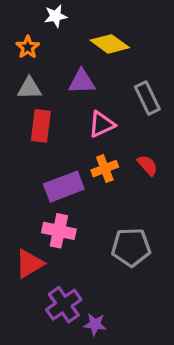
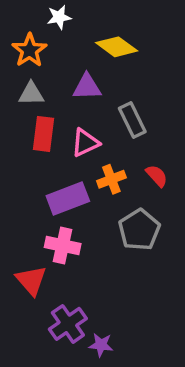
orange star: (28, 47) -> (29, 50), size x1.4
gray rectangle: (147, 98) -> (132, 120), moved
pink triangle: (101, 124) -> (85, 143), moved
gray pentagon: (131, 247) -> (139, 230), moved, turned -30
red triangle: (29, 264) -> (31, 280), turned -40

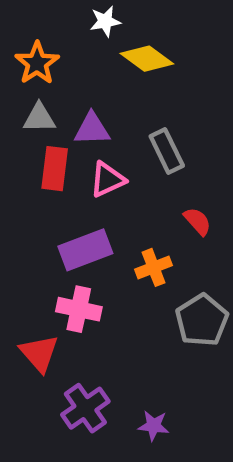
white star: (59, 17) -> (105, 21), moved
purple triangle: (87, 87) -> (92, 129), moved
orange cross: (111, 179) -> (154, 267), moved
gray pentagon: (139, 230) -> (202, 320), moved
purple star: (101, 345) -> (154, 426), moved

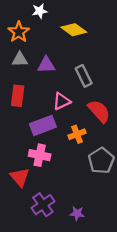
white star: (105, 21) -> (40, 11), moved
red rectangle: (55, 169) -> (18, 96), moved
pink triangle: (107, 180) -> (62, 101), moved
red semicircle: (197, 221) -> (99, 111), size x1.6

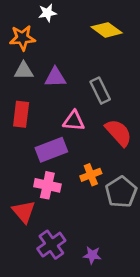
yellow diamond: (74, 30) -> (107, 30), moved
orange star: (19, 32) -> (22, 38), turned 30
pink triangle: (62, 101) -> (74, 121), turned 30
orange cross: (77, 134) -> (91, 175), moved

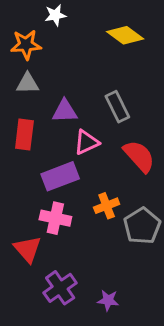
purple triangle: (55, 77) -> (65, 111), moved
pink triangle: (74, 121) -> (86, 142), turned -30

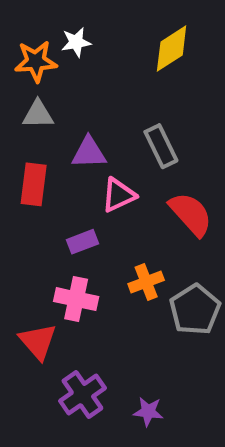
white star: (55, 15) -> (76, 42), moved
yellow diamond: (125, 35) -> (172, 49), turned -69
purple rectangle: (60, 176) -> (82, 242), size x0.6

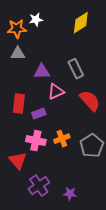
red rectangle: (34, 184) -> (19, 104), moved
orange cross: (146, 282) -> (62, 139), moved

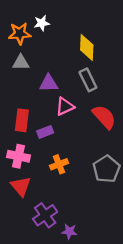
yellow diamond: (81, 23) -> (87, 47), moved, turned -55
orange cross: (62, 139) -> (59, 164), moved
pink cross: (36, 141) -> (18, 156), moved
purple star: (70, 194) -> (69, 231), moved

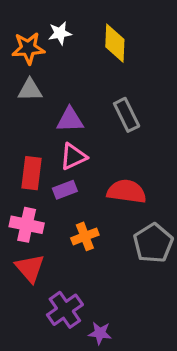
yellow diamond: (87, 47) -> (115, 43), moved
pink triangle: (65, 106) -> (73, 156), moved
red semicircle: (104, 117) -> (127, 191), moved, turned -40

